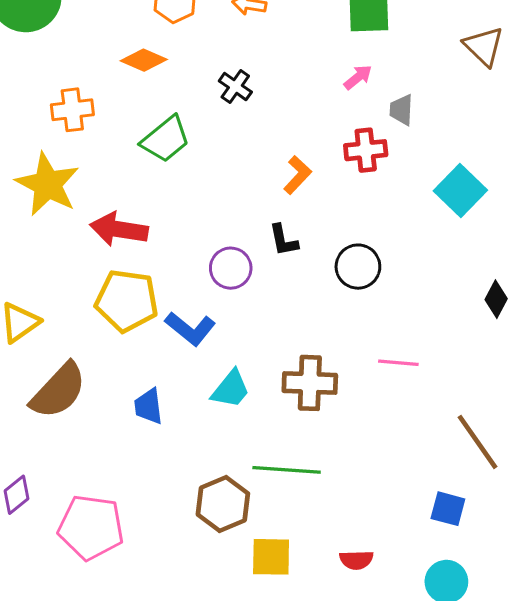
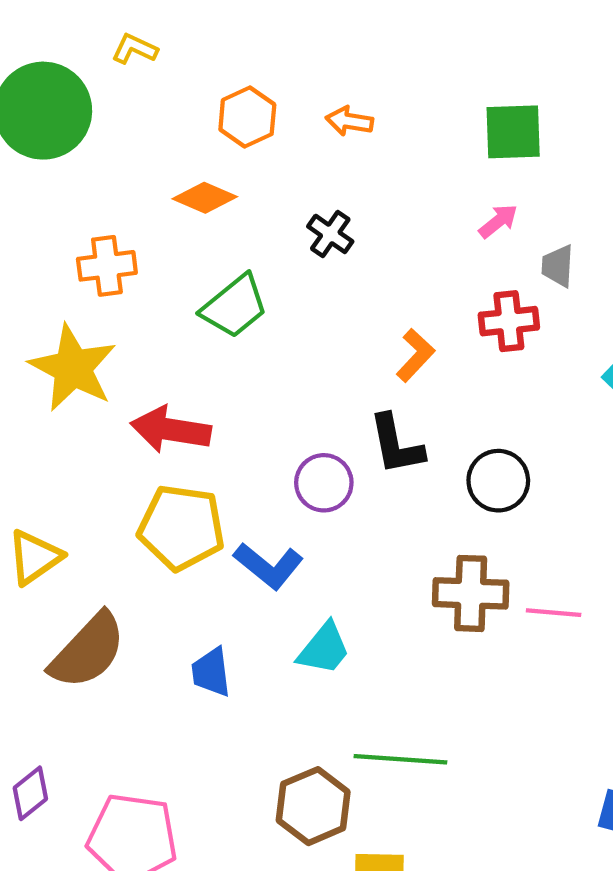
black L-shape: (283, 240) -> (396, 445), size x1.4
brown cross: (310, 383) -> (471, 593), moved

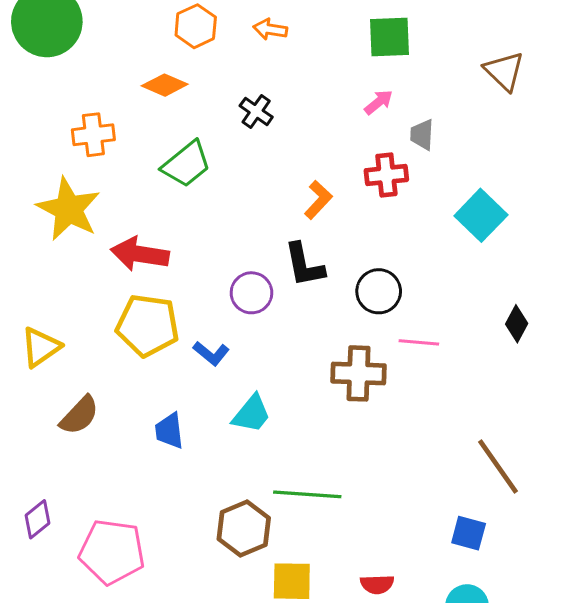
blue L-shape: (269, 566) -> (211, 353), size x0.7
pink line: (554, 613) -> (419, 342), moved
brown semicircle: (88, 651) -> (79, 415), size x0.7

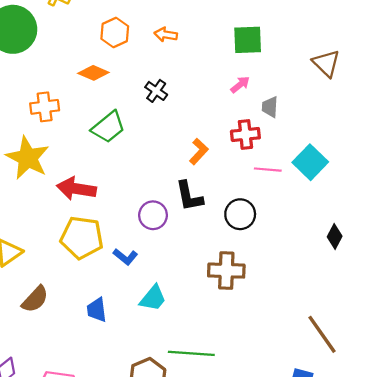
pink line: (419, 342) -> (268, 170), moved

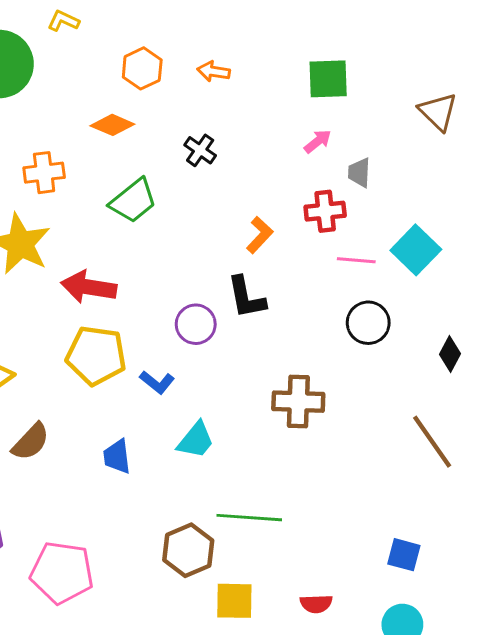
black circle: (240, 214) -> (368, 323), moved
brown line: (322, 334) -> (432, 442), moved

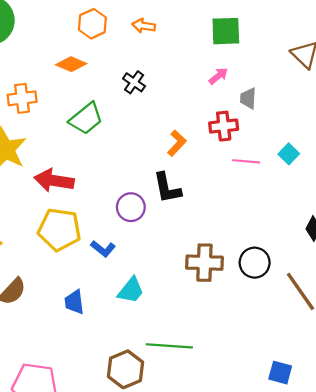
cyan square: (416, 250) -> (289, 154), size x0.6
black circle: (368, 323) -> (255, 263), moved

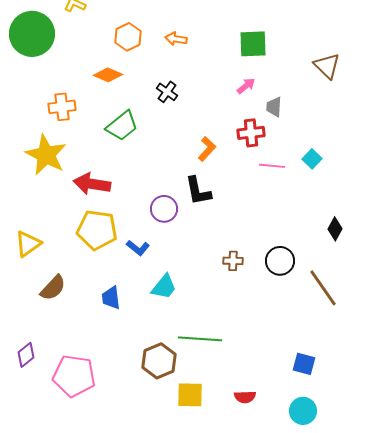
brown cross: (204, 263) -> (233, 261), size x0.6

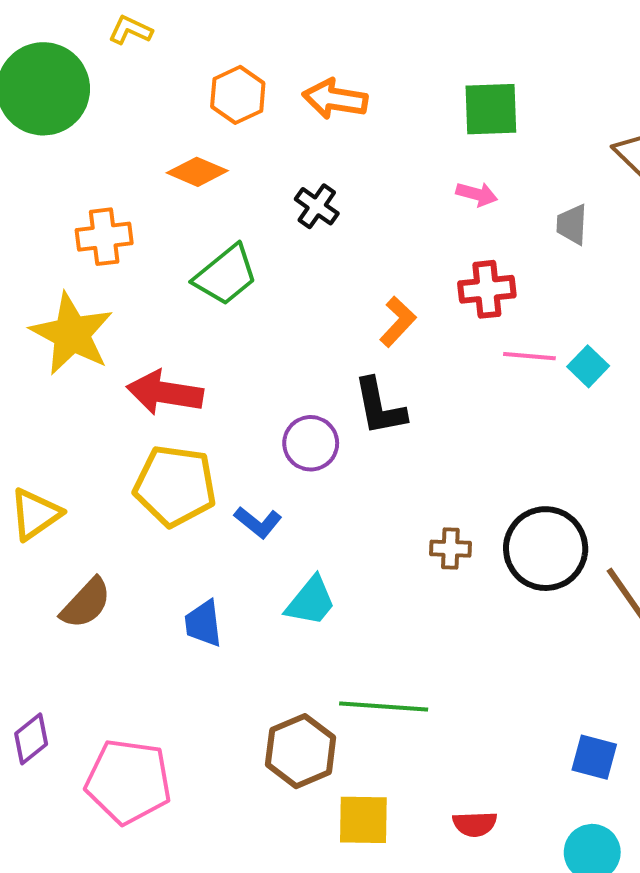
orange arrow: (176, 39) -> (335, 99), size x1.4
pink arrow: (246, 86) -> (477, 194), turned 54
gray trapezoid: (274, 107) -> (572, 225), moved
cyan square: (312, 159) -> (588, 366), moved
black circle: (280, 261) -> (546, 549), size x1.4

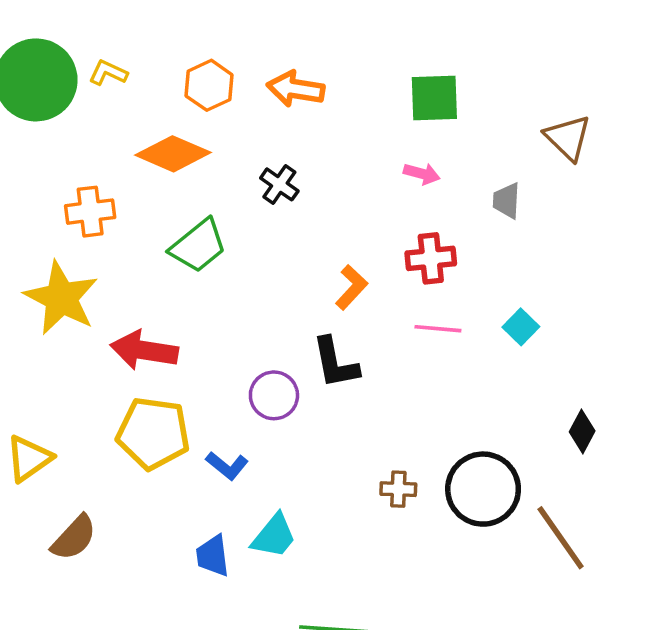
yellow L-shape: (130, 30) -> (108, 73), moved
orange diamond: (197, 172) -> (173, 154), size x1.4
pink line: (529, 356) -> (438, 329), moved
blue trapezoid: (203, 623) -> (213, 556), moved

